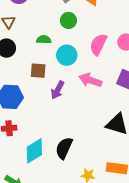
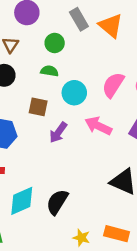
green circle: (68, 20) -> (55, 43), moved

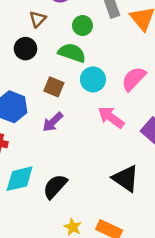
green semicircle: (49, 71) -> (72, 53), size x1.5
purple arrow: (58, 132) -> (53, 122), moved

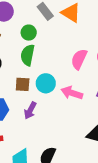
green semicircle: (72, 53) -> (28, 55), turned -80
cyan circle: (93, 79) -> (46, 83), moved

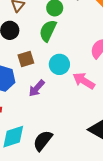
brown square: (23, 84) -> (26, 59), moved, turned -35

